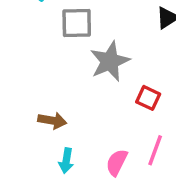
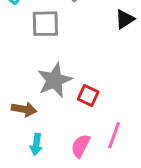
gray star: (110, 61) -> (55, 80), moved
red square: (148, 98) -> (88, 95), moved

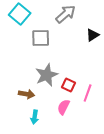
pink line: (114, 135) -> (88, 93), moved
pink semicircle: (80, 146) -> (64, 107), moved

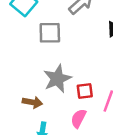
red square: (69, 85) -> (85, 91), turned -32

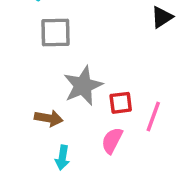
gray square: (50, 33) -> (55, 32), moved

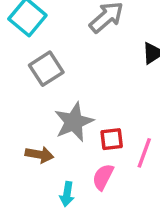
gray square: (55, 32) -> (46, 69), turned -32
cyan arrow: (62, 158) -> (67, 194), moved

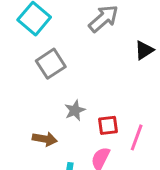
gray star: (74, 122) -> (75, 110), size x0.6

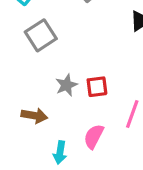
red square: (108, 125) -> (97, 87), moved

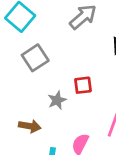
red square: (97, 87) -> (83, 85), moved

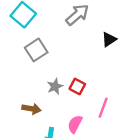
red square: (83, 85) -> (77, 86), moved, turned 35

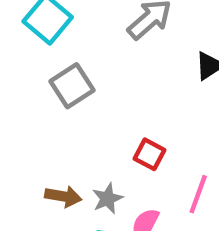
gray star: (55, 86) -> (107, 199), moved

